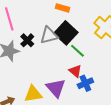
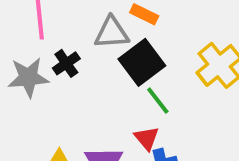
gray triangle: (49, 35) -> (112, 33), moved

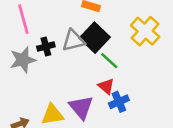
gray triangle: (112, 33) -> (73, 41), moved
black cross: (66, 63) -> (46, 47), turned 30

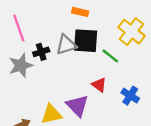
black square: (95, 38) -> (86, 41), turned -36
green line: (109, 61) -> (110, 56), moved
blue cross: (119, 102) -> (130, 96), moved, turned -30

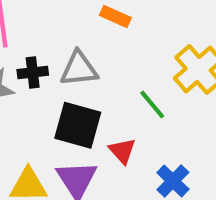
black square: (86, 41) -> (78, 125), moved

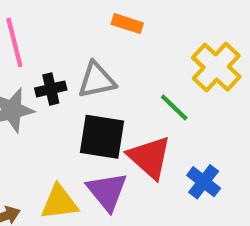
red triangle: (122, 151) -> (150, 157), size x1.6

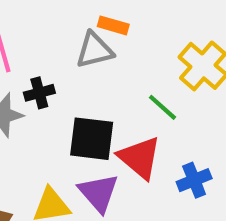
gray triangle: (97, 80) -> (94, 50), moved
blue cross: (204, 182) -> (194, 180), turned 32

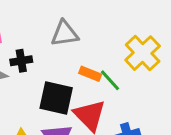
orange rectangle: (113, 25) -> (90, 74), moved

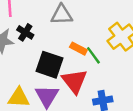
black cross: (21, 61) -> (25, 32), turned 35

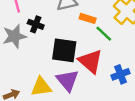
orange rectangle: (78, 49) -> (88, 18), moved

